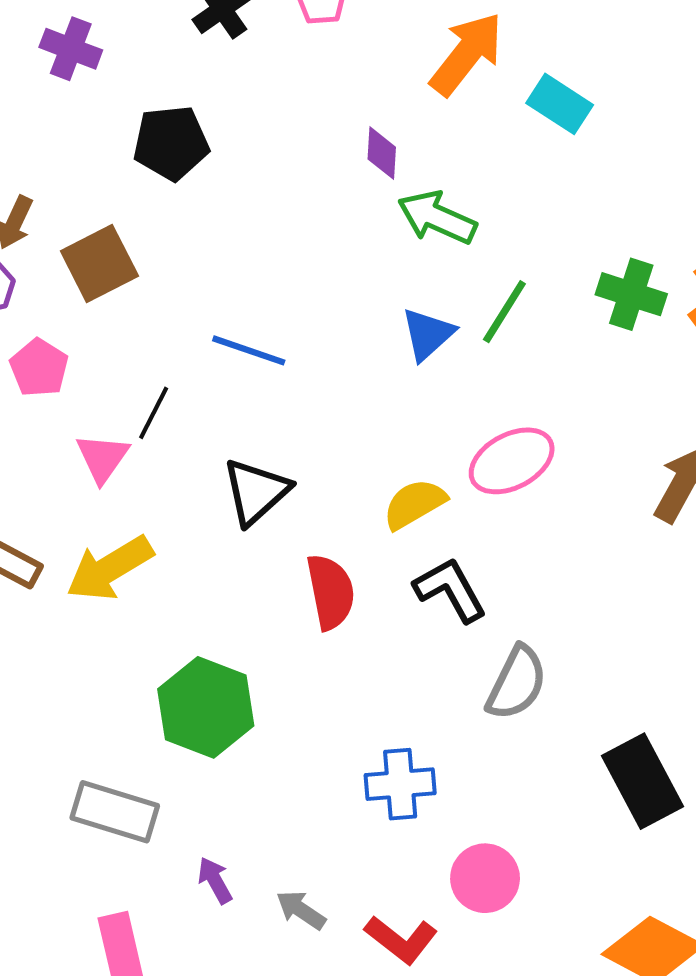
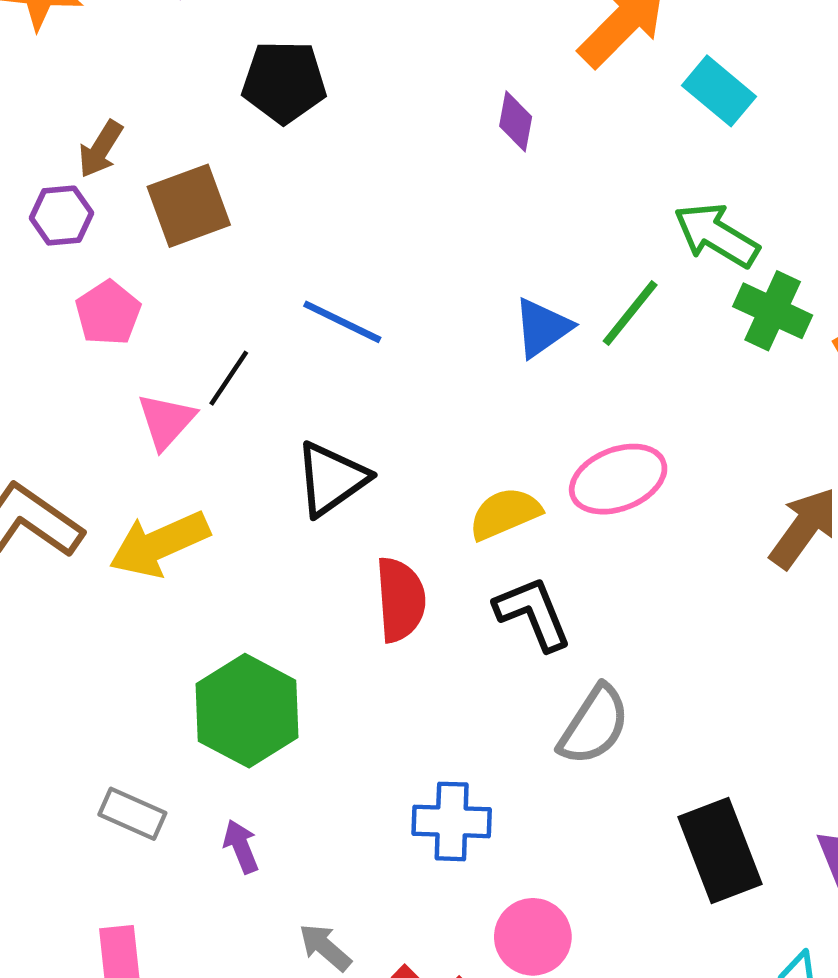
green arrow: (437, 217) -> (716, 235), moved
gray rectangle: (115, 812) -> (132, 814), size x0.7
purple arrow: (215, 880) -> (241, 846), moved

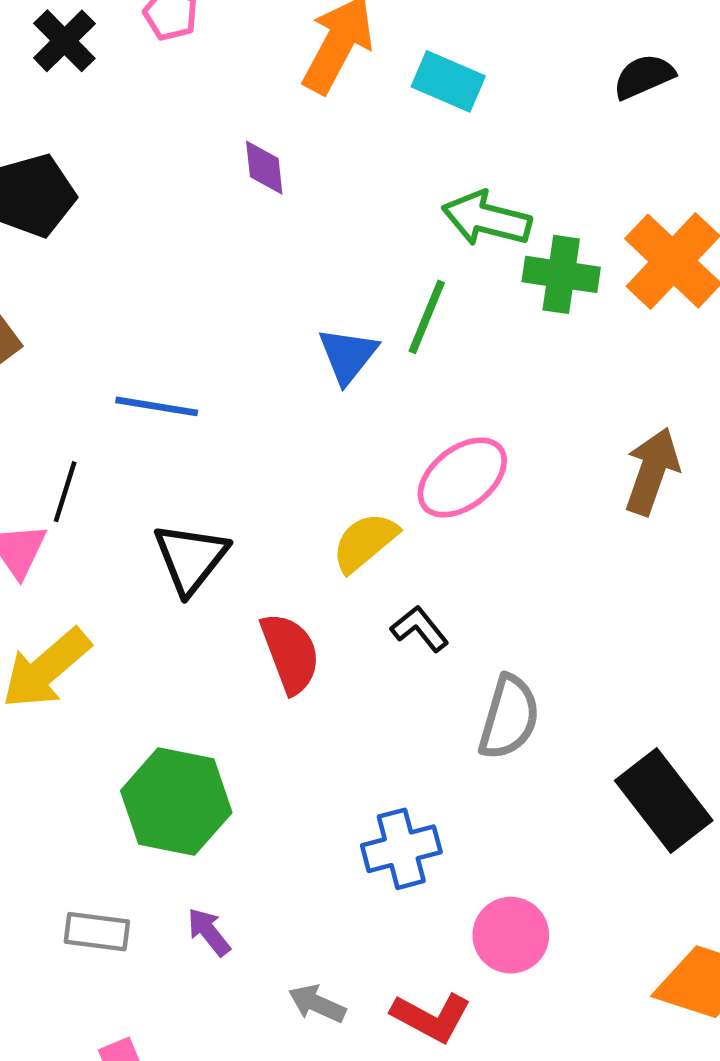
black L-shape: (533, 613) -> (420, 629), size x0.7

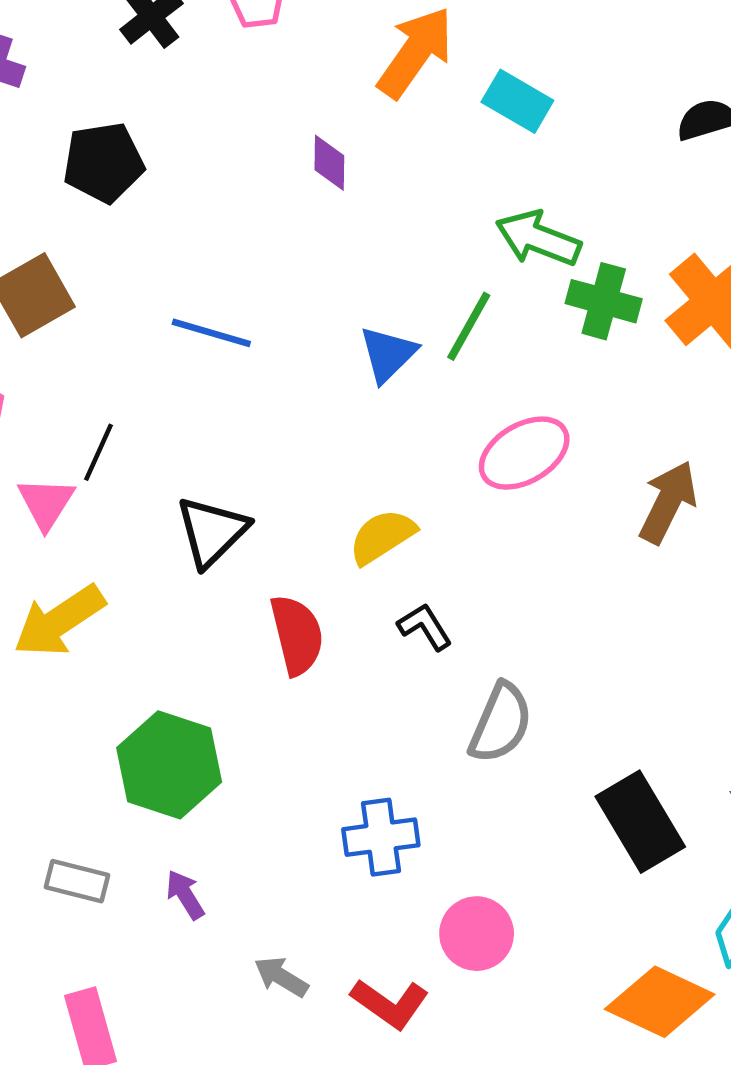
blue line: (157, 406) -> (211, 333), moved
pink ellipse: (462, 478) -> (524, 453), moved

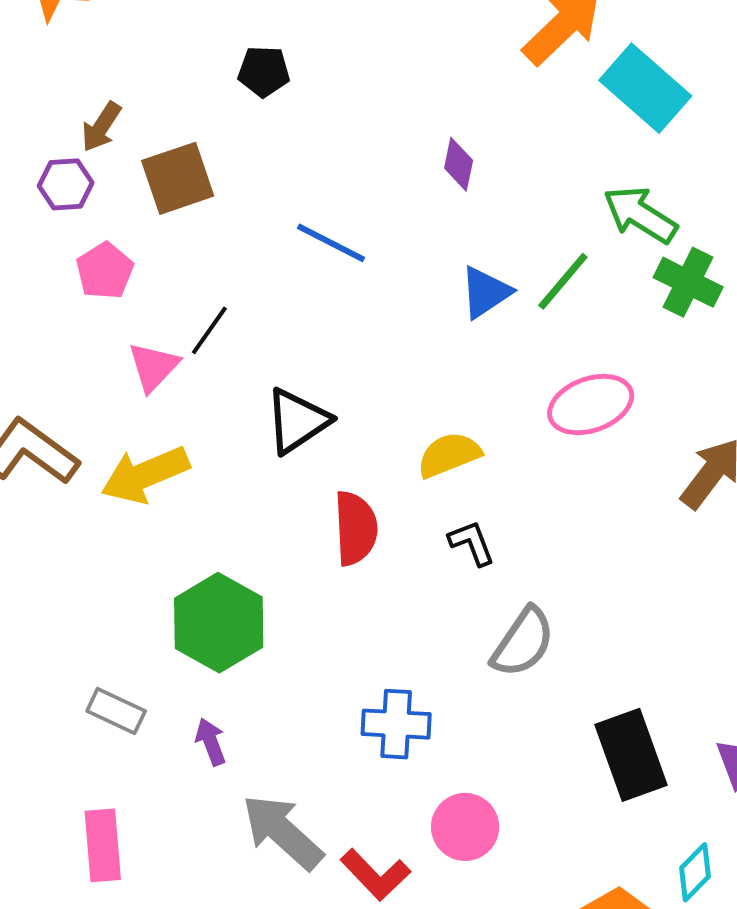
cyan rectangle: (517, 101) -> (645, 88), size x1.4
black pentagon: (103, 162) -> (264, 71), size x0.7
purple diamond: (329, 163) -> (459, 164), moved
gray arrow: (281, 977) -> (283, 832), size x1.8

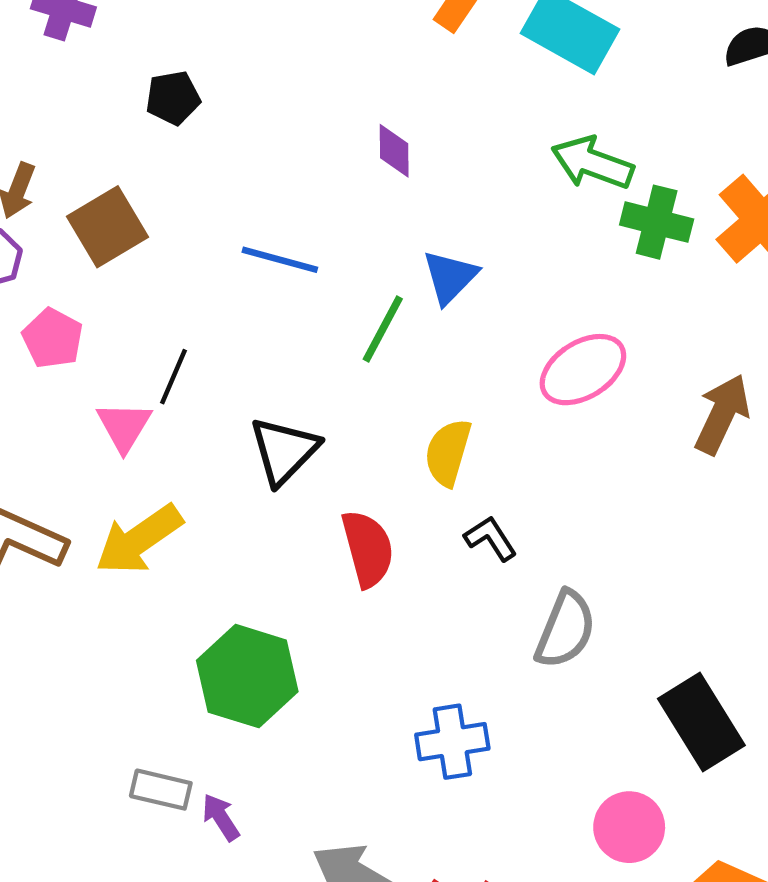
green line: (563, 281) -> (383, 329), moved
yellow semicircle: (449, 455) -> (448, 452), turned -40
purple arrow: (211, 742) -> (221, 817), moved
pink circle: (465, 827) -> (629, 827), moved

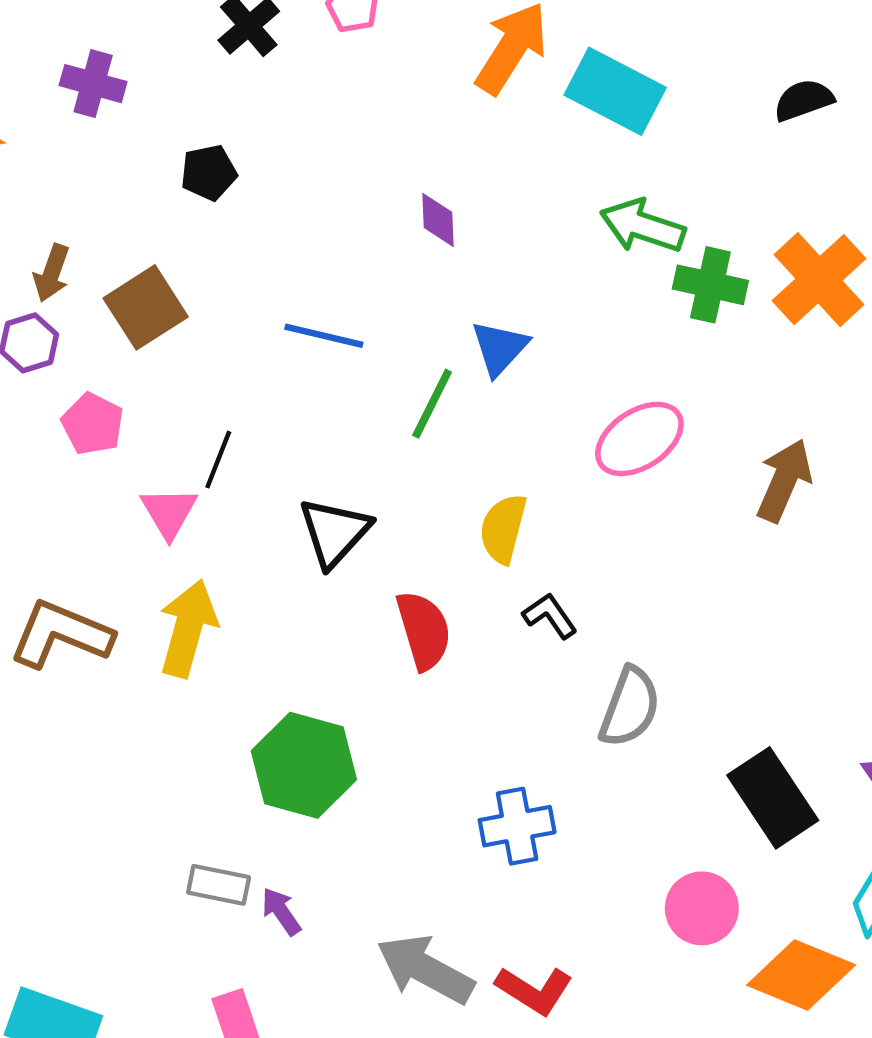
yellow arrow: (139, 540) -> (188, 628), turned 142

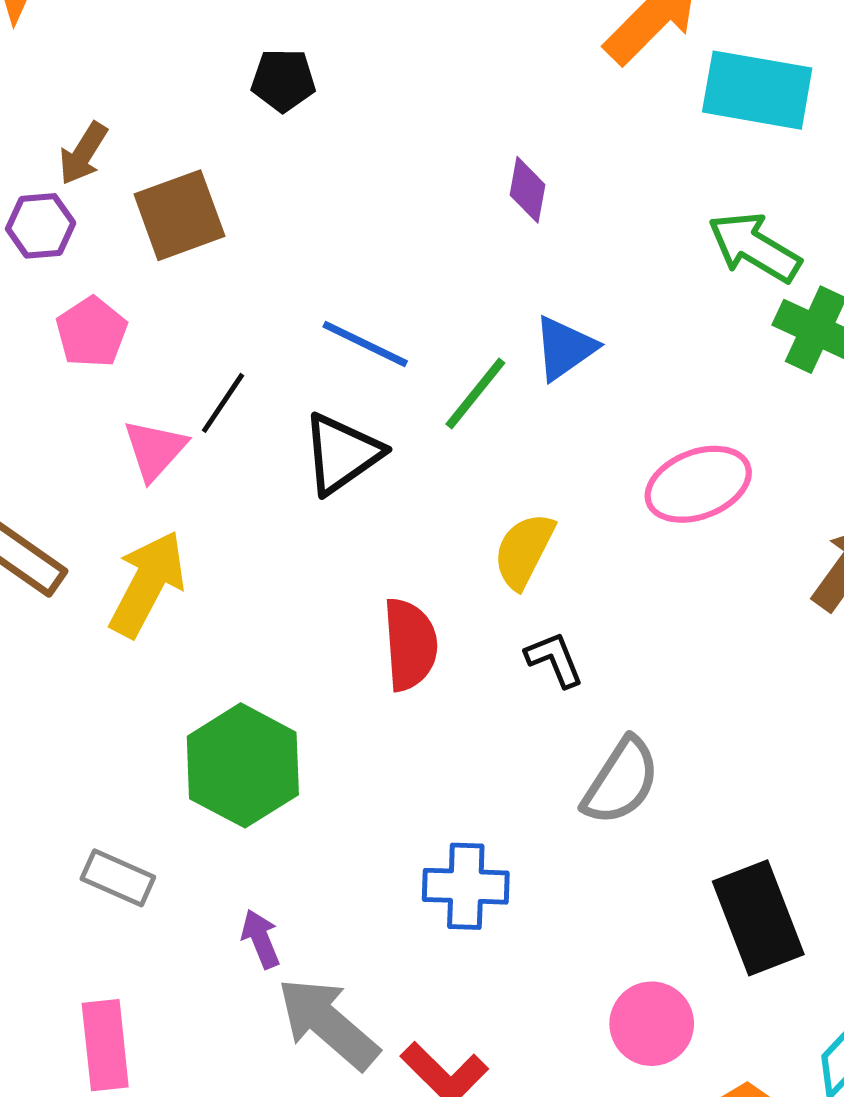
cyan rectangle: (615, 91) -> (757, 90), turned -30
blue line: (324, 336) -> (365, 344), moved
black triangle: (334, 532) -> (342, 454), moved
purple arrow: (281, 911) -> (261, 939), moved

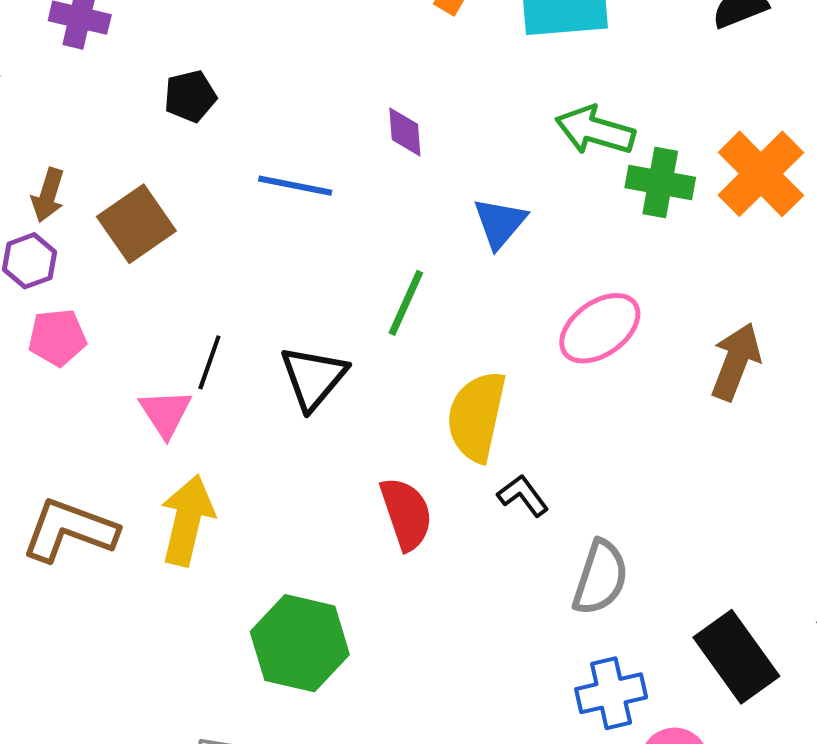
pink pentagon: (92, 332) -> (57, 337), moved, turned -30
blue line: (365, 344) -> (295, 186), moved
blue triangle: (565, 348) -> (500, 223), moved
yellow semicircle: (524, 551) -> (476, 416), size x1.4
blue cross: (466, 886) -> (611, 693), moved

